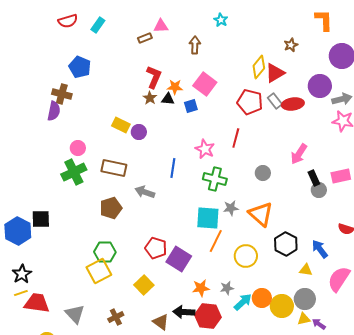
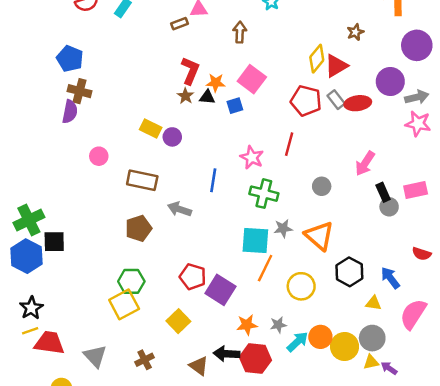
blue pentagon: (80, 67) -> (70, 59), moved
green cross: (74, 172) -> (29, 220), moved

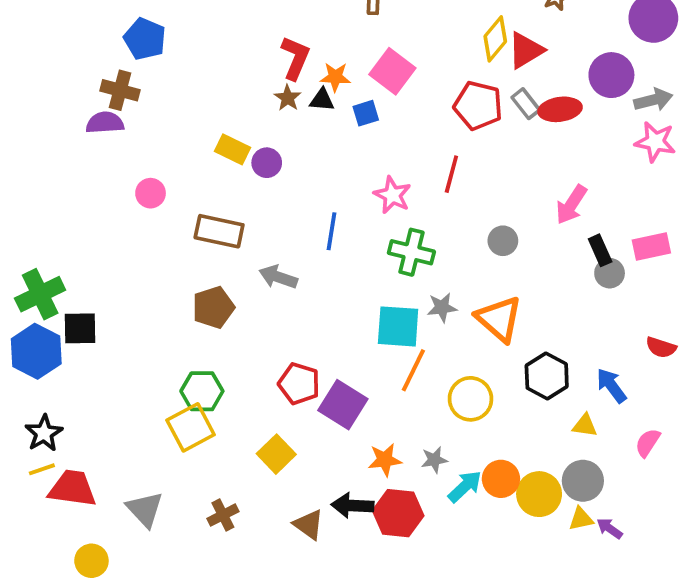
blue pentagon: (70, 59) -> (145, 39), moved
purple semicircle: (70, 112) -> (105, 123), turned -105
pink semicircle: (413, 314) -> (648, 443), size x0.6

